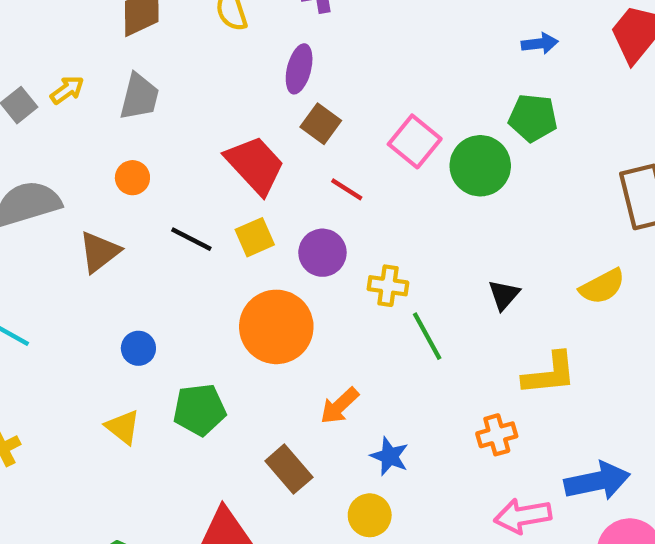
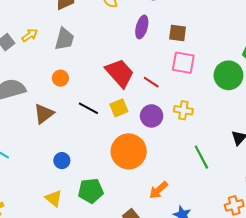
brown square: (321, 124) -> (178, 33), moved, turned -30
pink square: (415, 141) -> (183, 63), moved, turned -30
red line: (347, 189) -> (151, 82), moved
yellow cross: (388, 286) -> (183, 110), moved

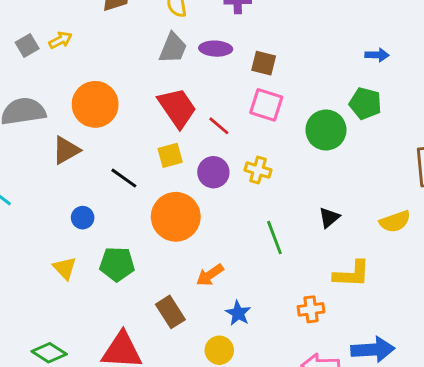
purple ellipse: (142, 27) -> (216, 49), turned 70
gray trapezoid: (64, 39) -> (173, 48), moved
orange circle: (60, 78) -> (95, 104), size x2.0
black line: (88, 108) -> (124, 178), moved

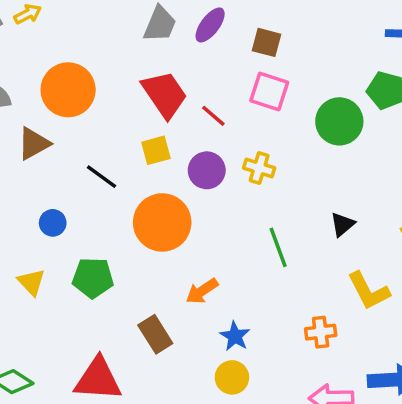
purple ellipse: (216, 49) -> (210, 25), turned -56
yellow L-shape: (352, 274) -> (369, 291), turned 60
yellow circle: (219, 350) -> (232, 377), moved

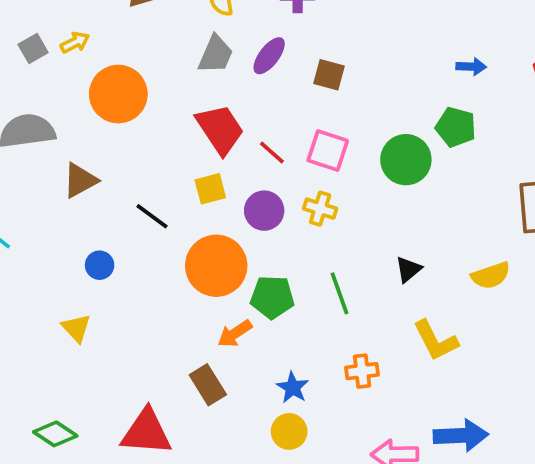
orange circle: (68, 90) -> (118, 94), moved
pink square: (269, 91) -> (328, 151), moved
green pentagon: (93, 278) -> (272, 297), moved
orange arrow: (202, 291) -> (235, 334), moved
orange cross: (321, 332) -> (362, 371), moved

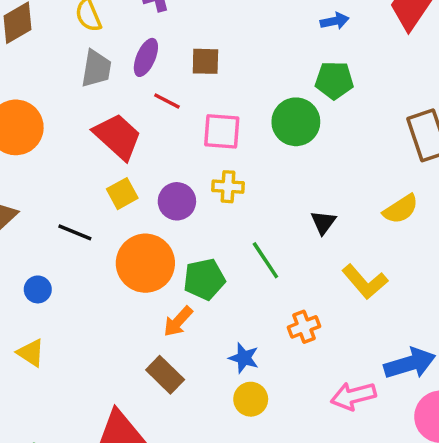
red line: (272, 153) -> (167, 101), moved

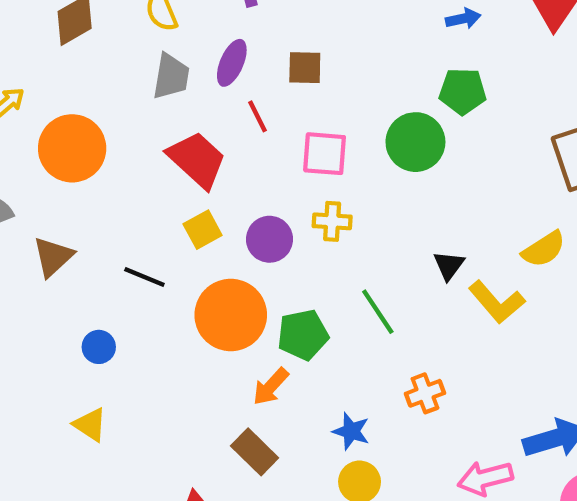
red line: (167, 101) -> (257, 116), turned 36
yellow L-shape: (365, 282) -> (497, 302), moved

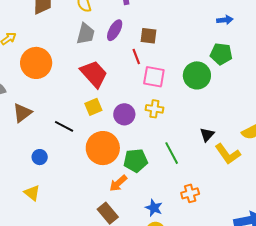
red line: (257, 116) -> (136, 57), moved

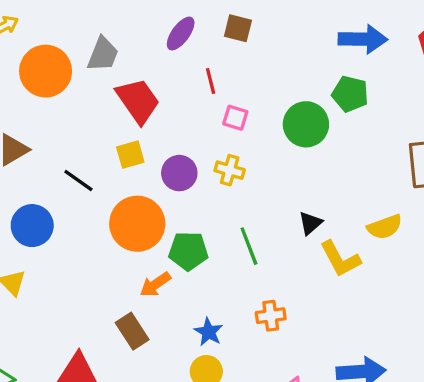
blue arrow: (225, 20) -> (363, 39), size x1.8
gray trapezoid: (86, 34) -> (103, 54), moved
brown square: (149, 36) -> (238, 28), moved
pink square: (154, 77) -> (235, 118), size x0.7
blue circle: (40, 157) -> (32, 226), size x1.6

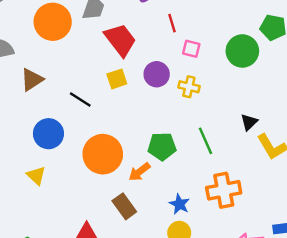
purple circle: (179, 173) -> (157, 74), moved
orange circle: (137, 224) -> (103, 154), moved
orange cross: (271, 316) -> (224, 190), size x1.6

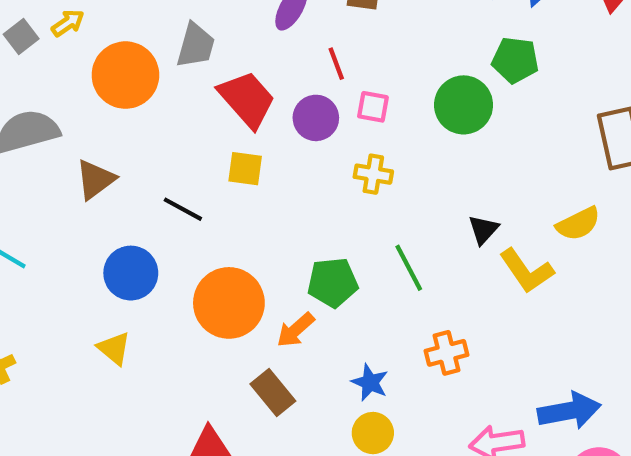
purple circle: (157, 74) -> (316, 118), moved
yellow square: (117, 79) -> (245, 169), turned 30
orange cross: (224, 190) -> (447, 353), size x0.7

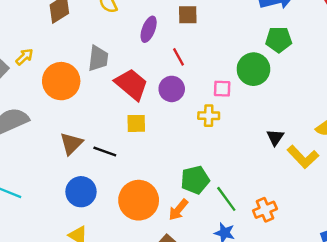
pink square: (373, 107) -> (222, 89), moved
brown triangle: (95, 179) -> (71, 144), moved
green line: (409, 268) -> (226, 199), moved

